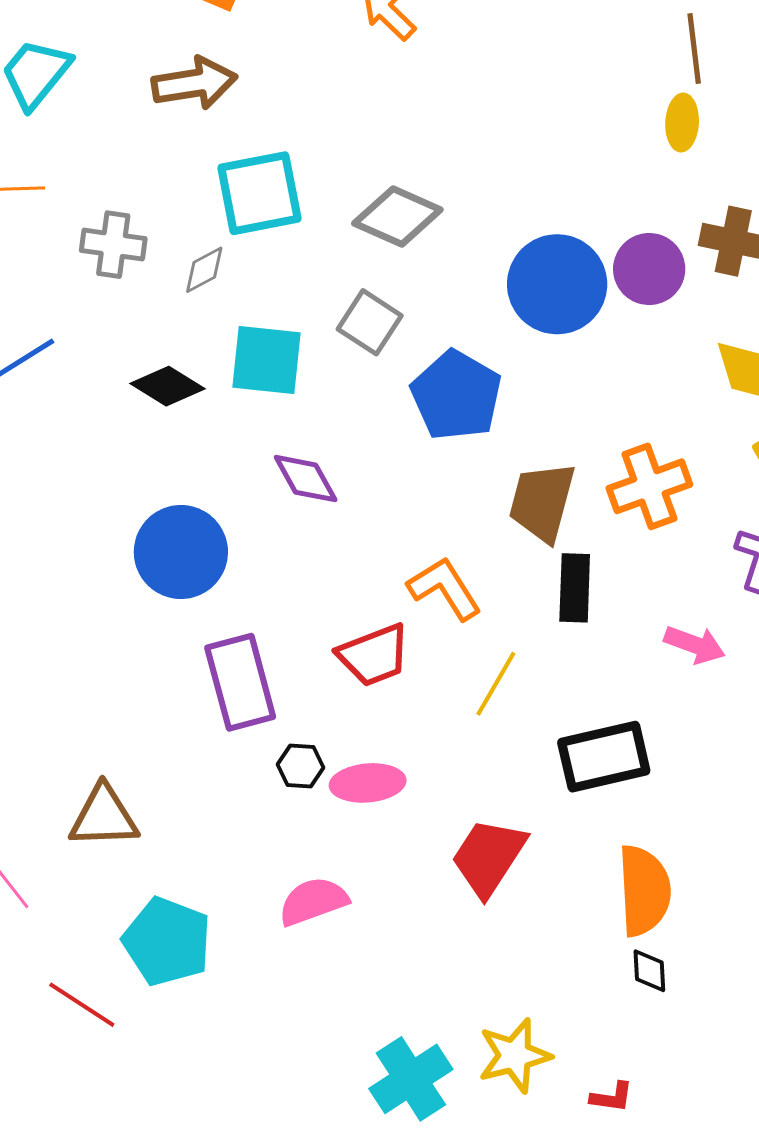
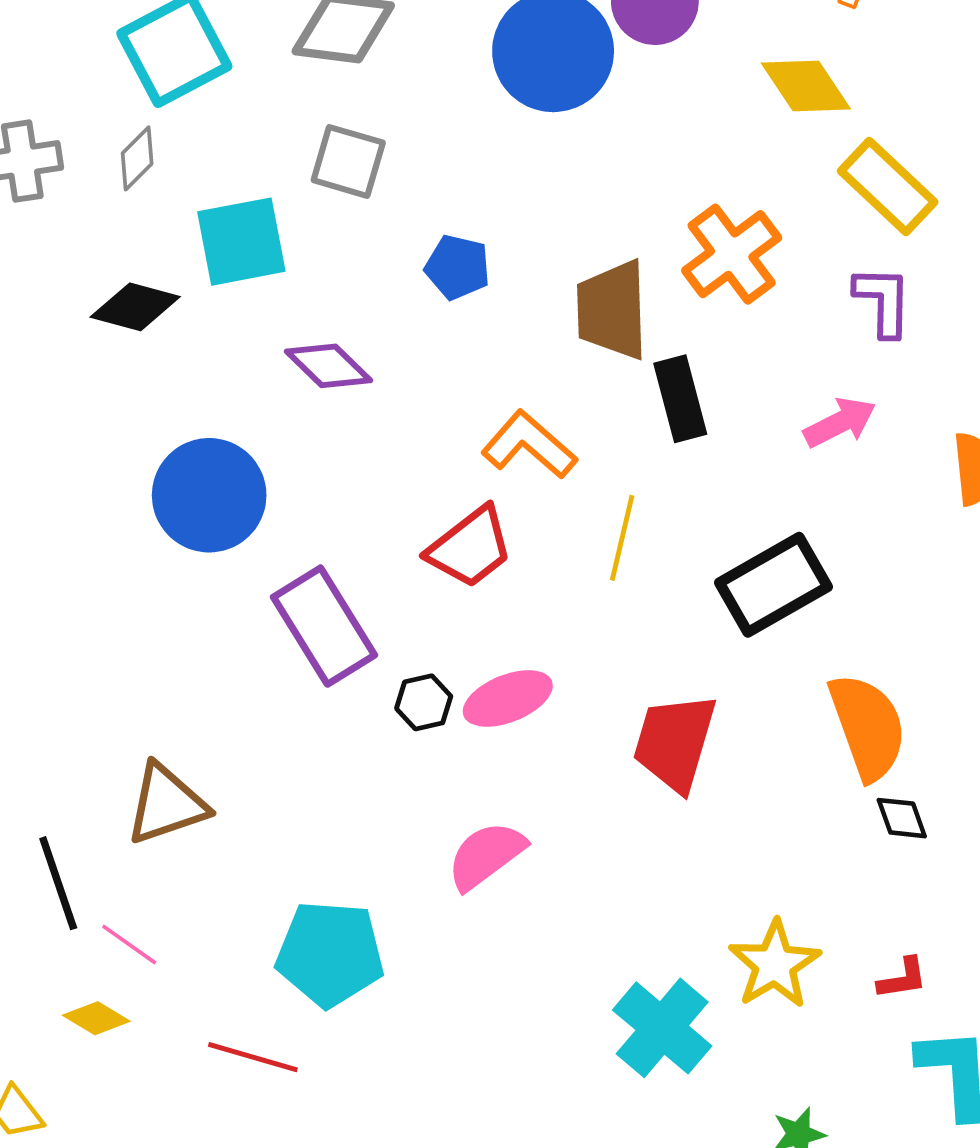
blue pentagon: (456, 395) -> (458, 267), moved, size x0.6
pink arrow: (695, 645) -> (840, 422), turned -30
brown triangle: (104, 817) -> (166, 804), moved

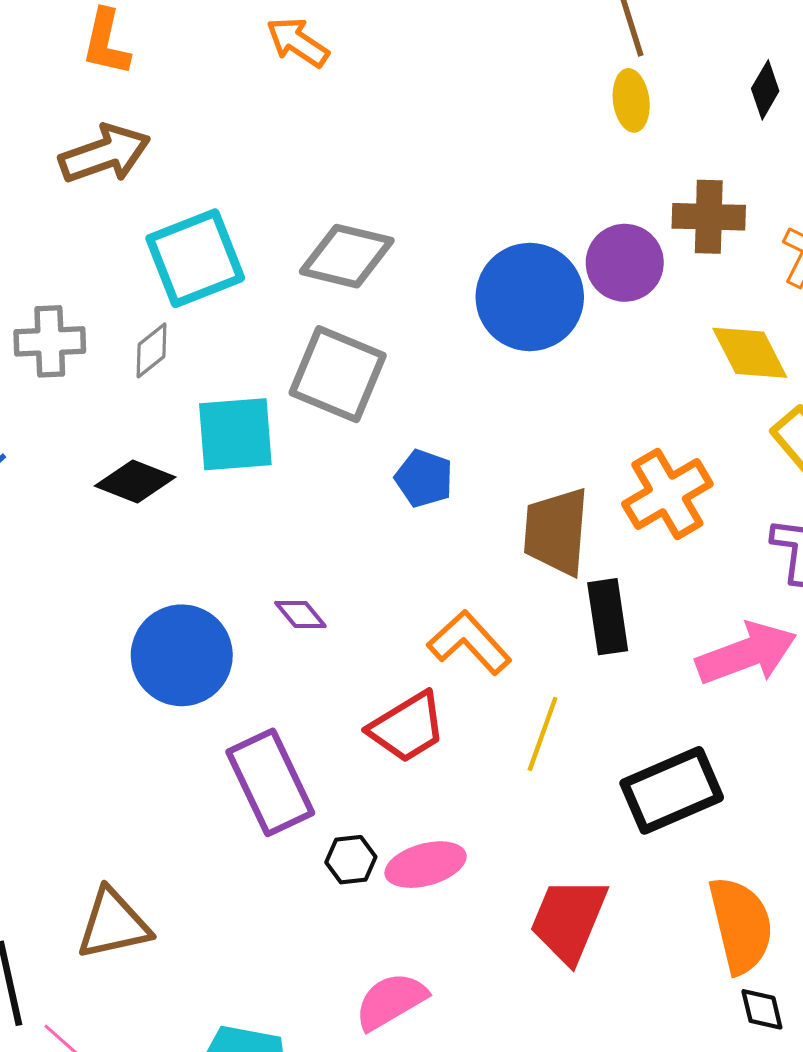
gray square: (348, 161) -> (338, 374), size x1.4
purple diamond: (328, 366) -> (300, 614), moved, size x0.7
pink arrow: (840, 422) -> (746, 654), size x1.5

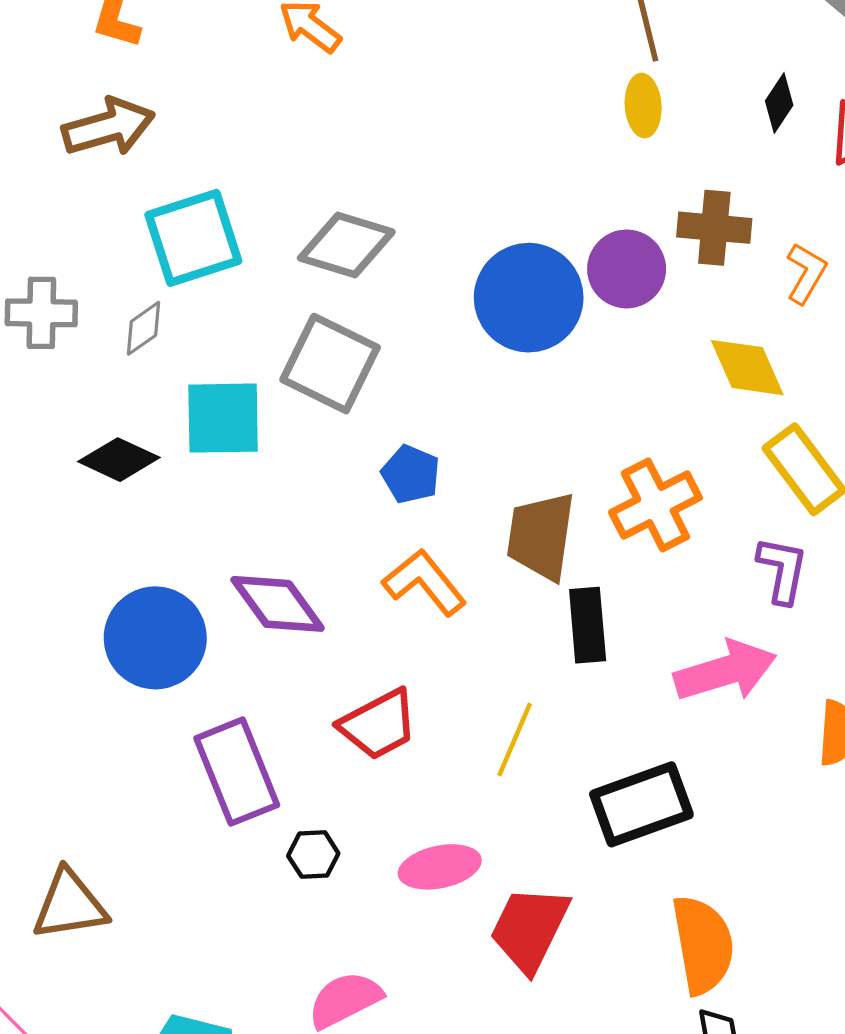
purple diamond: (300, 614) -> (278, 604), size x1.8
orange L-shape: (469, 642) -> (424, 582), moved
pink ellipse: (426, 865) -> (440, 867), moved

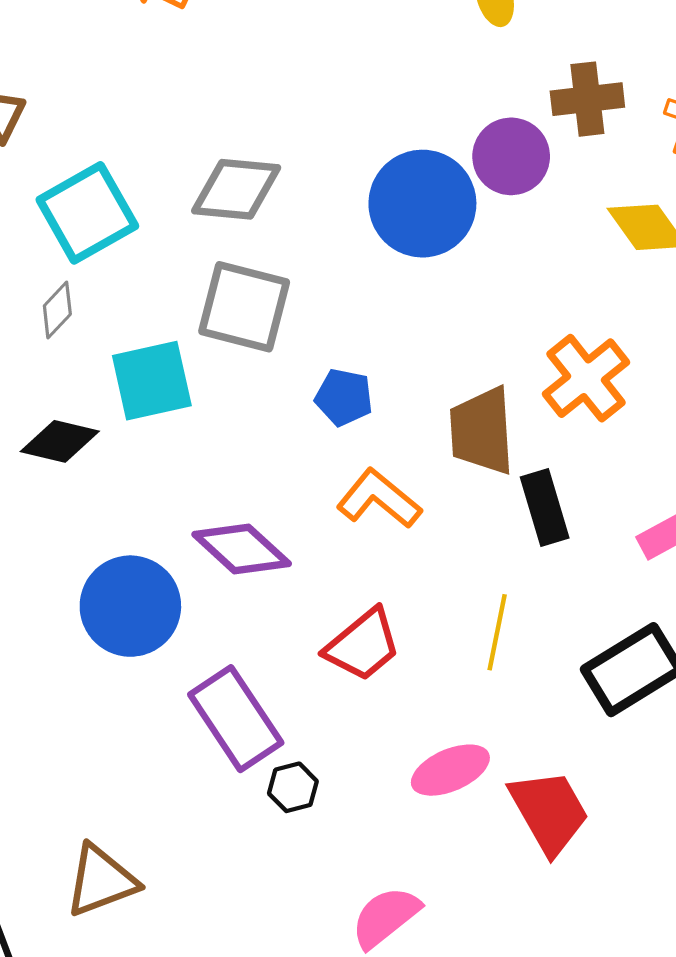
black hexagon: (313, 855) -> (293, 787), moved
red trapezoid: (530, 929) -> (549, 812), turned 136

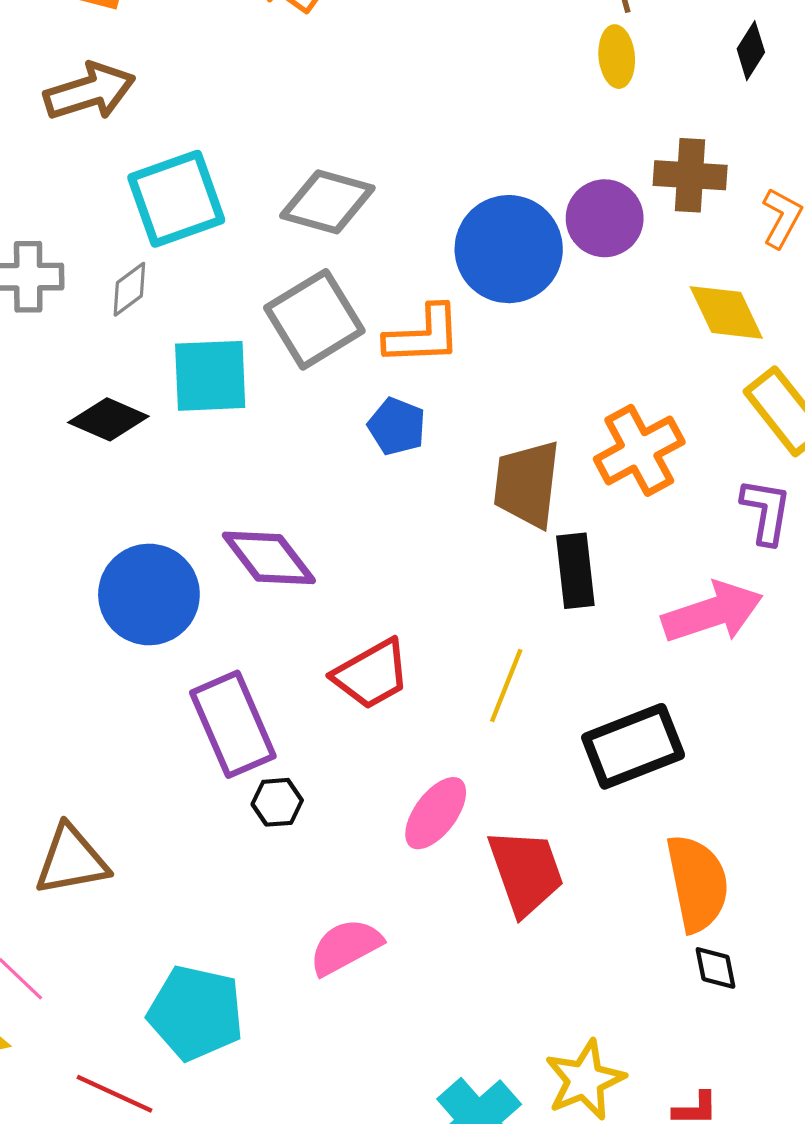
gray square: (244, 307) -> (314, 319), turned 34
orange L-shape: (379, 499) -> (423, 335), moved, turned 128
pink ellipse: (450, 770) -> (436, 813), turned -40

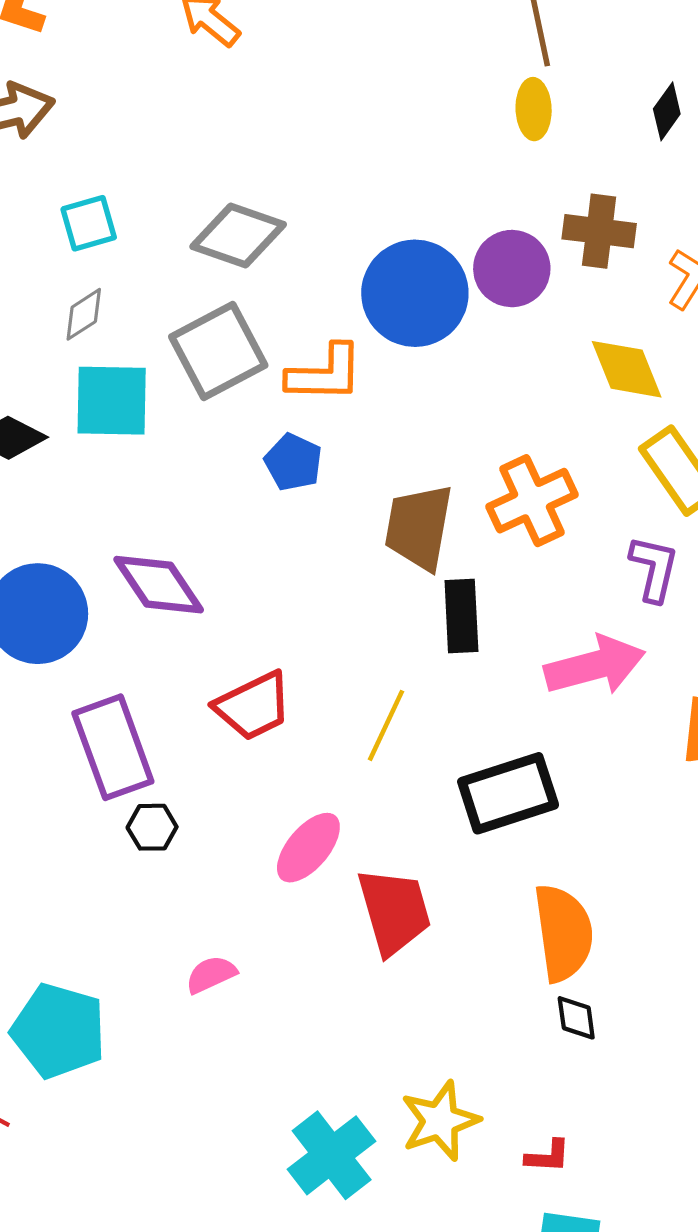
cyan square: (176, 199) -> (89, 223), size x0.6
gray diamond: (129, 289) -> (84, 314), moved
pink semicircle: (345, 947) -> (211, 974), size x0.7

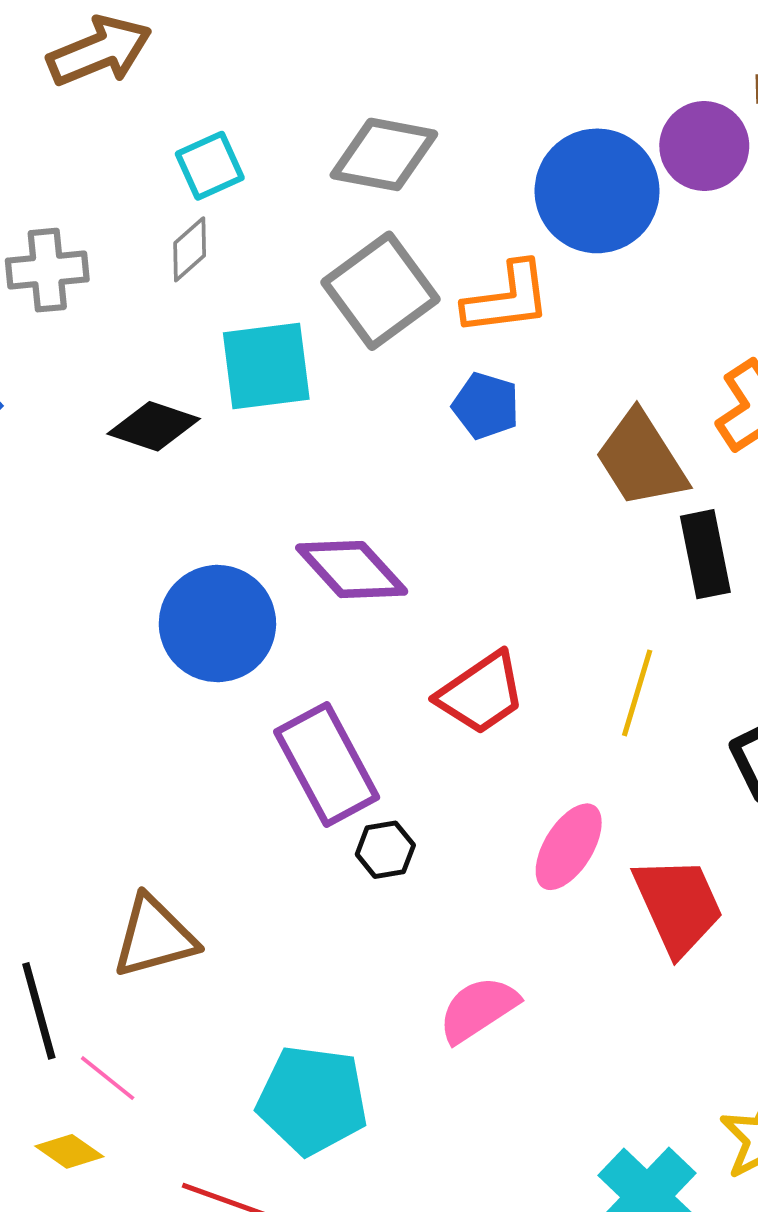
gray diamond: (84, 314) -> (190, 249), moved
brown trapezoid: (419, 527) -> (641, 459), turned -34
pink semicircle: (211, 974) -> (478, 1009), size x1.4

